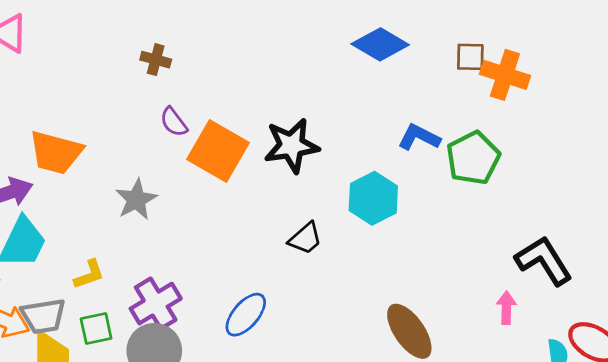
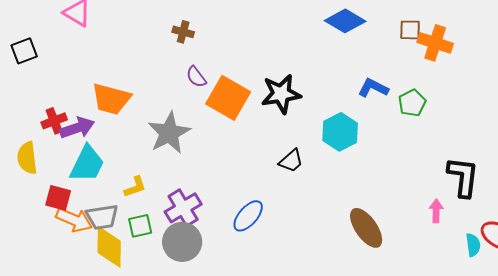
green pentagon: (473, 158) -> (412, 103), size x0.7
gray star: (136, 200) -> (169, 133), size x1.4
black L-shape: (544, 261) -> (463, 177), turned 39

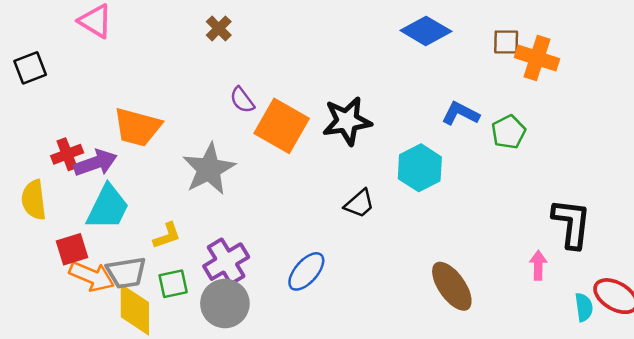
brown cross: (183, 32) -> (219, 28), moved, turned 30
red square: (58, 198) -> (72, 249), turned -32

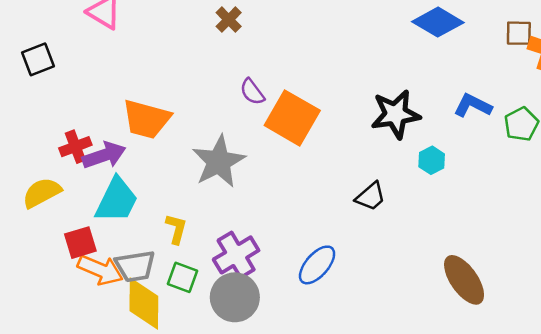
black star: (347, 121) -> (396, 114), moved
cyan hexagon: (420, 168) -> (432, 160), size x0.6
yellow semicircle: (34, 200) -> (42, 193), turned 69
yellow L-shape: (167, 236) -> (176, 229), turned -56
green square: (173, 284) -> (183, 277), turned 32

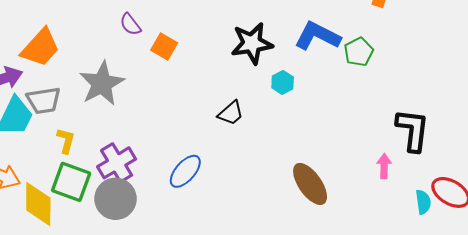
blue L-shape: (473, 105) -> (317, 36), size x1.4
orange square: (292, 118) -> (164, 47), size x0.6
orange trapezoid: (146, 119) -> (40, 48), turned -63
gray trapezoid: (135, 266) -> (44, 100), moved
green square: (183, 277) -> (71, 182), size x1.5

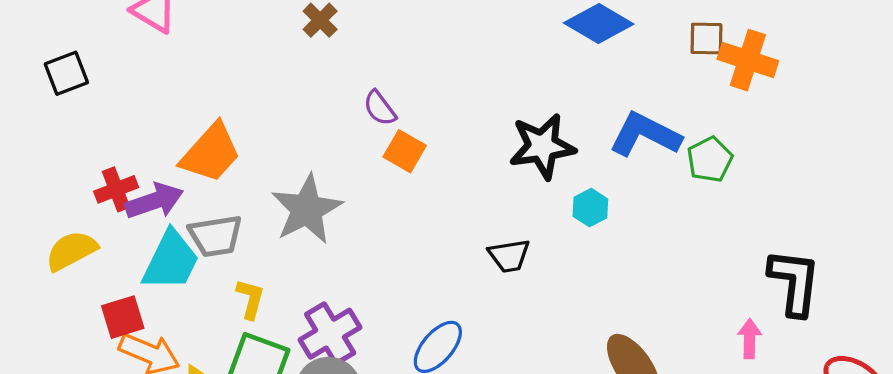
purple semicircle: (130, 24) -> (380, 108), moved
black trapezoid: (231, 113) -> (509, 256), turned 32

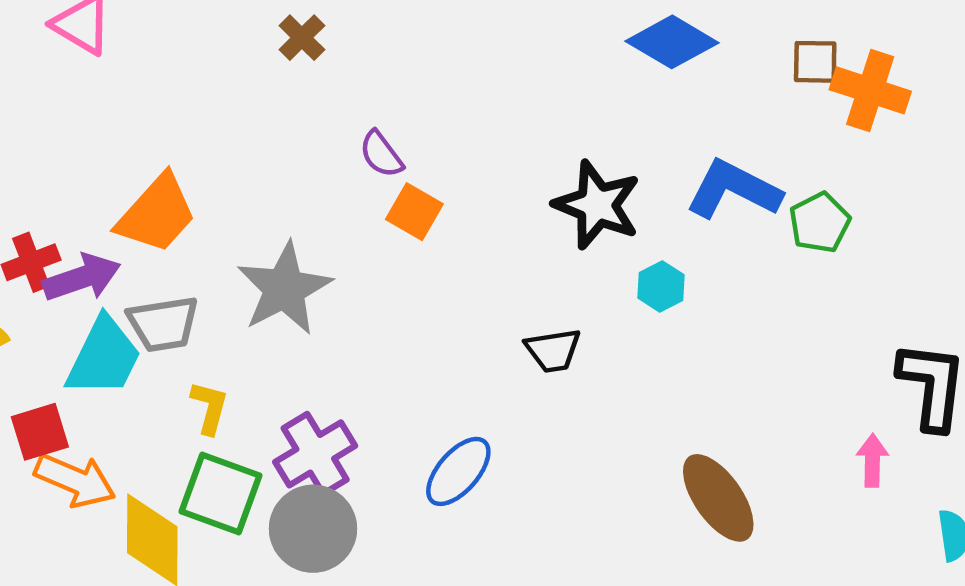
black star: (542, 146) -> (597, 205), turned 30

